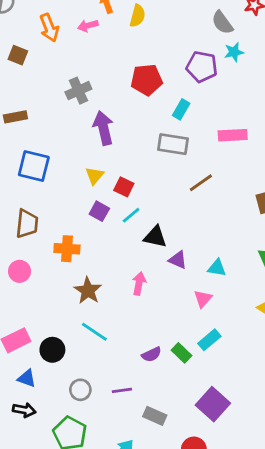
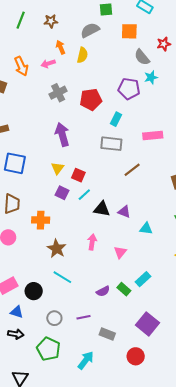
gray cross: (78, 91) -> (58, 93), moved
purple triangle: (178, 260) -> (124, 212), moved
pink triangle: (203, 299) -> (120, 252), moved

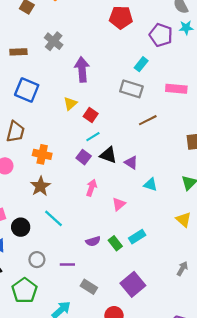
gray cross: (58, 93) -> (54, 41), moved, turned -36
red pentagon: (91, 99) -> (121, 17), moved
purple square: (62, 193) -> (84, 157), moved
brown star: (57, 249) -> (40, 186), moved

